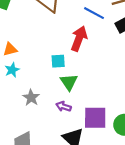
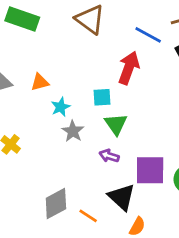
cyan star: (12, 70) -> (61, 107), moved
gray star: (31, 98) -> (73, 131), moved

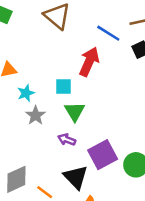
purple square: (150, 170) -> (103, 155), turned -32

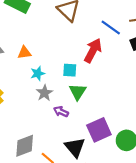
purple arrow: (67, 140) -> (61, 112), moved

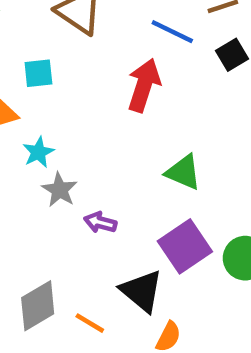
cyan square: (70, 70) -> (38, 73), moved
green triangle: (78, 92) -> (183, 172), moved, turned -30

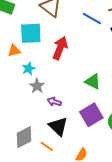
cyan square: (38, 73) -> (31, 33), size x1.6
red arrow: (144, 85) -> (60, 48), moved
black triangle: (142, 291) -> (58, 126), moved

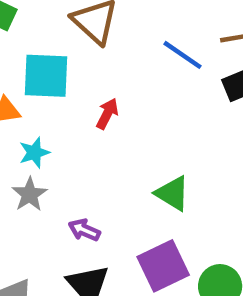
red arrow: (60, 48) -> (107, 114), size x0.6
gray star: (37, 86) -> (30, 194), moved

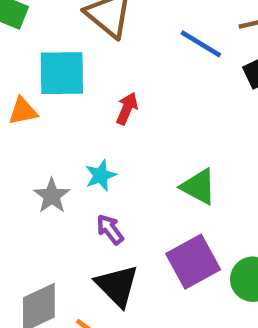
cyan star: (34, 153) -> (101, 175), moved
purple arrow: (84, 230) -> (110, 229), turned 32

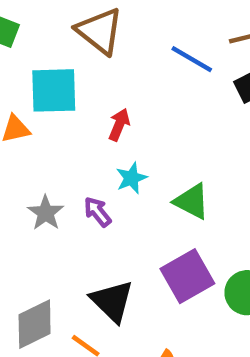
cyan star: (101, 175) -> (131, 178), moved
purple arrow: (110, 229) -> (98, 212), moved

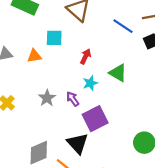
cyan square: (54, 90) -> (54, 38), size x0.7
green triangle: (192, 201) -> (118, 73), moved
purple square: (187, 276) -> (95, 119), moved

